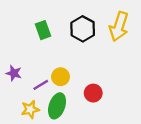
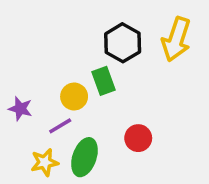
green rectangle: (43, 30) -> (104, 81), moved
yellow circle: (61, 77) -> (74, 97), moved

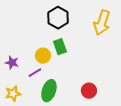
black hexagon: (123, 43) -> (58, 18), moved
red circle: (138, 138) -> (89, 91), moved
yellow star: (45, 162) -> (13, 94), moved

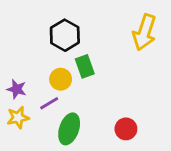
black hexagon: (58, 18) -> (65, 35), moved
yellow star: (13, 94) -> (18, 118), moved

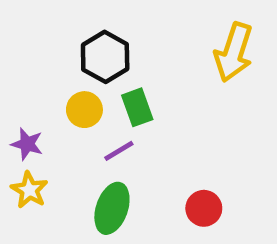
yellow circle: (61, 79) -> (84, 110), moved
purple line: (49, 103) -> (119, 151), moved
yellow star: (18, 118) -> (29, 190), turned -30

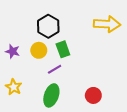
yellow arrow: (234, 52) -> (107, 24), turned -105
purple star: (27, 144) -> (13, 51), moved

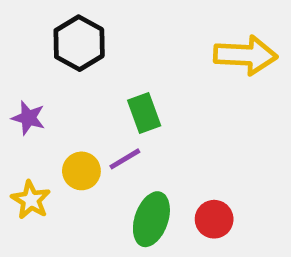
black hexagon: (48, 26) -> (79, 43), moved
yellow circle: (39, 50) -> (81, 171), moved
green ellipse: (51, 95) -> (151, 219), moved

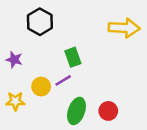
yellow star: (31, 200) -> (15, 101), turned -30

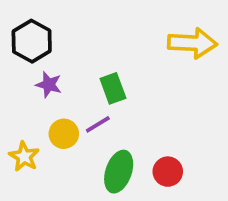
black hexagon: (40, 22) -> (32, 41), moved
purple star: (14, 60) -> (49, 85), moved
yellow star: (15, 101) -> (24, 156), turned 30

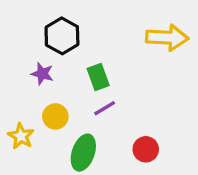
black hexagon: (32, 41) -> (62, 36), moved
purple line: (98, 124) -> (105, 108), moved
green ellipse: (119, 172) -> (83, 153), moved

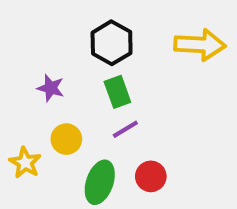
black hexagon: (62, 36) -> (112, 43), moved
red circle: (146, 149) -> (151, 176), moved

